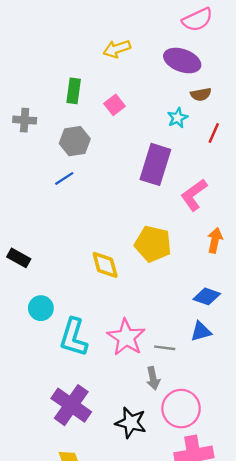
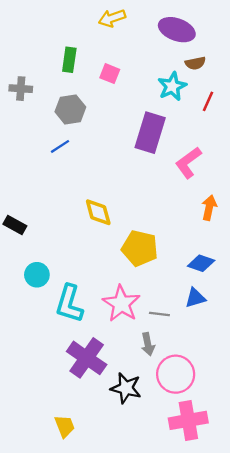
pink square: (114, 105) -> (110, 74), turned -30
cyan star: (178, 118) -> (172, 86), size x1.4
yellow pentagon: (153, 244) -> (140, 248), moved
yellow diamond: (105, 265) -> (98, 212), moved
purple cross: (71, 405) -> (87, 358), moved

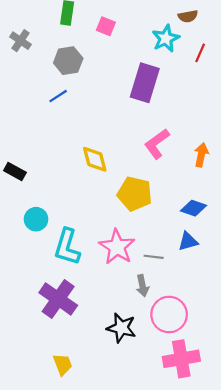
gray cross: (21, 89) -> (21, 41), turned 30
pink L-shape: (188, 163) -> (157, 144), moved
purple cross: (87, 358) -> (58, 299), moved

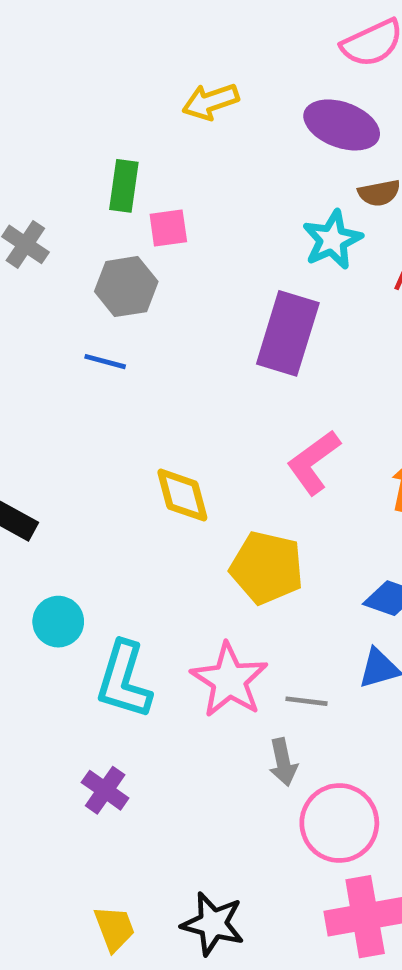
pink square: (106, 26) -> (168, 228), moved, turned -30
blue line: (58, 96) -> (105, 362), turned 48
purple cross: (58, 299) -> (105, 790), size x0.6
black star: (121, 328) -> (213, 924), moved

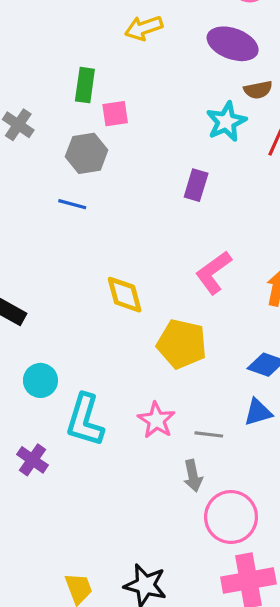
purple rectangle: (288, 333) -> (196, 185), size x0.6
pink star: (229, 680) -> (156, 420), size x0.7
purple cross: (105, 790) -> (33, 460), moved

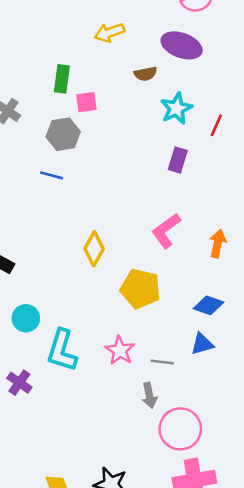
brown semicircle: (258, 90) -> (146, 74), moved
purple rectangle: (196, 185) -> (178, 160), moved
yellow diamond: (125, 295) -> (94, 249), turned 44

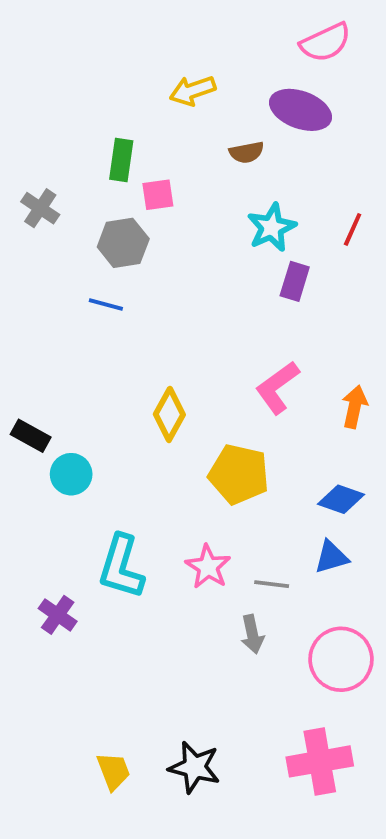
cyan star: (176, 108) -> (272, 227), moved
cyan circle: (26, 318) -> (71, 474), moved
pink circle: (180, 429) -> (341, 659), moved

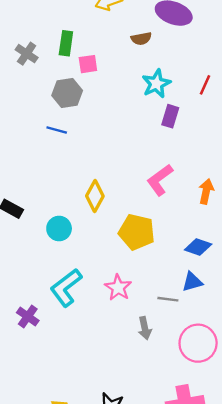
gray cross: (40, 208) -> (27, 54), moved
cyan circle: (71, 474) -> (59, 229), moved
cyan L-shape: (121, 567) -> (66, 288), turned 36
gray line: (272, 584) -> (168, 299), moved

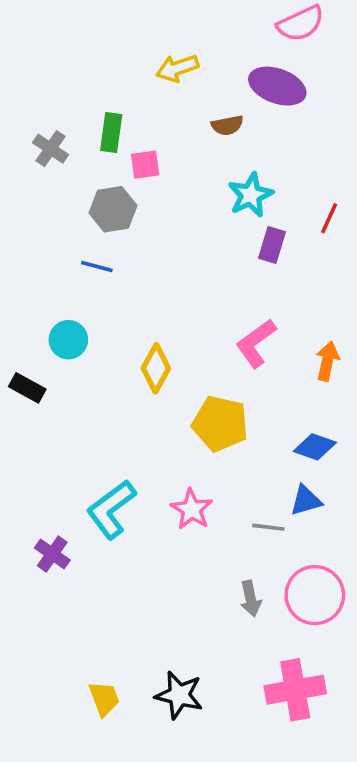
red line: (205, 85) -> (329, 218), moved
cyan circle: (59, 229) -> (68, 340), moved
gray arrow: (145, 328) -> (251, 599), moved

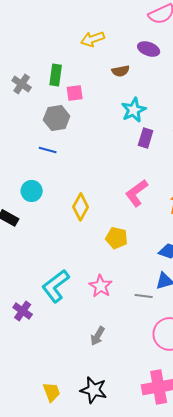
purple ellipse: (277, 86) -> (149, 49), size x0.7
yellow pentagon: (220, 424) -> (117, 238), size x0.7
gray arrow: (251, 599) -> (98, 336), moved, turned 42

